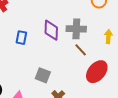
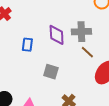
gray square: (43, 75) -> (51, 72), moved

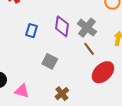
gray cross: (81, 32) -> (87, 28), turned 30

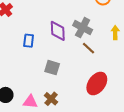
red ellipse: (103, 72) -> (97, 84), moved
brown cross: (62, 94) -> (51, 99), moved

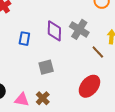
brown line: (89, 48) -> (98, 52), moved
gray square: (52, 68) -> (46, 67), turned -35

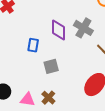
blue rectangle: (24, 39) -> (33, 45), moved

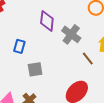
purple diamond: (59, 30) -> (47, 21), moved

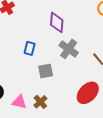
gray cross: (71, 34) -> (69, 49), moved

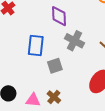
blue rectangle: (30, 48) -> (36, 46), size x1.5

